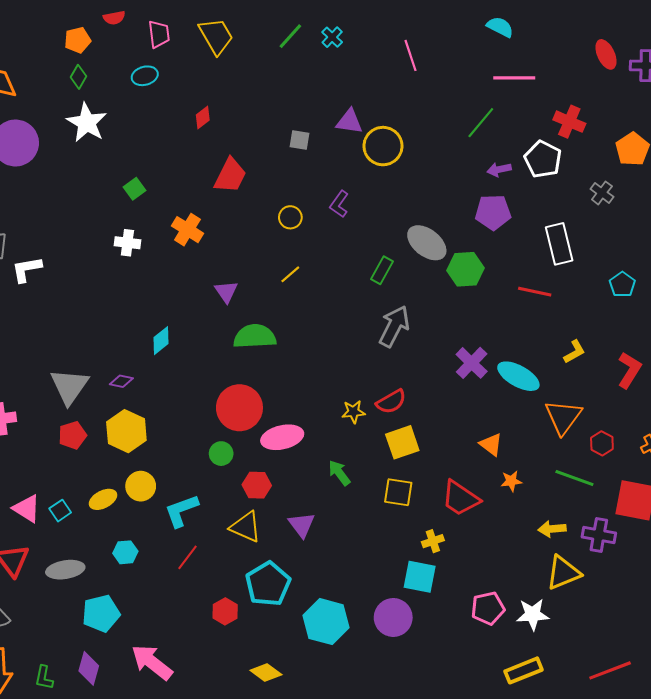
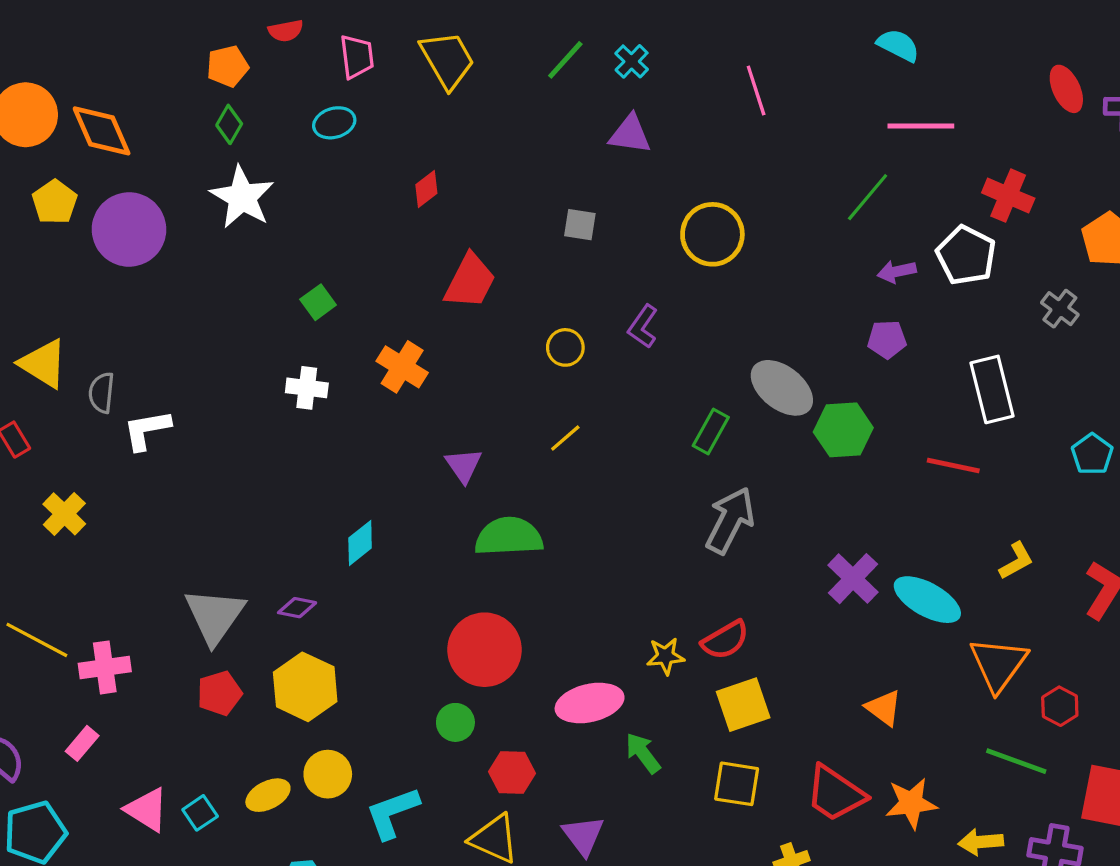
purple triangle: (349, 122) -> (630, 134), moved
purple pentagon: (493, 212) -> (887, 339), size x0.7
pink ellipse: (282, 437) -> (590, 703), moved
orange star: (511, 481) -> (911, 803), moved, size x1.5

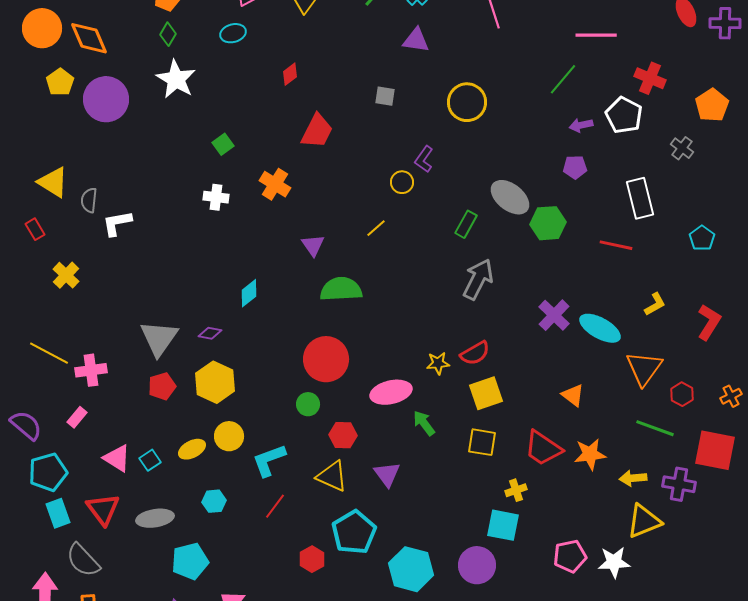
yellow circle: (565, 347) -> (402, 182), moved

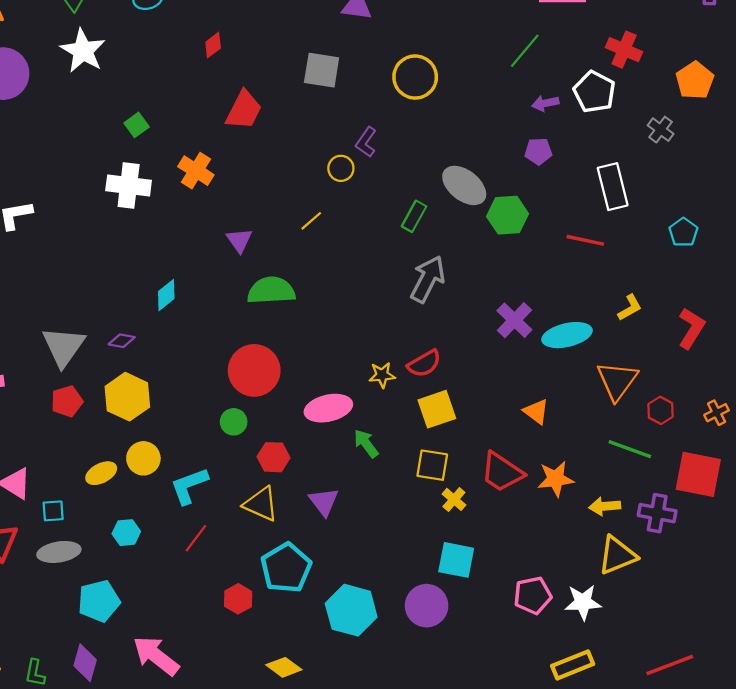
gray square: (385, 96) -> (322, 70), size x1.6
white cross: (216, 197) -> (129, 185), size x1.5
cyan ellipse: (600, 328) -> (567, 335), turned -42
cyan square: (150, 460) -> (53, 511), moved, turned 30
yellow cross: (516, 490) -> (454, 499), moved, turned -30

